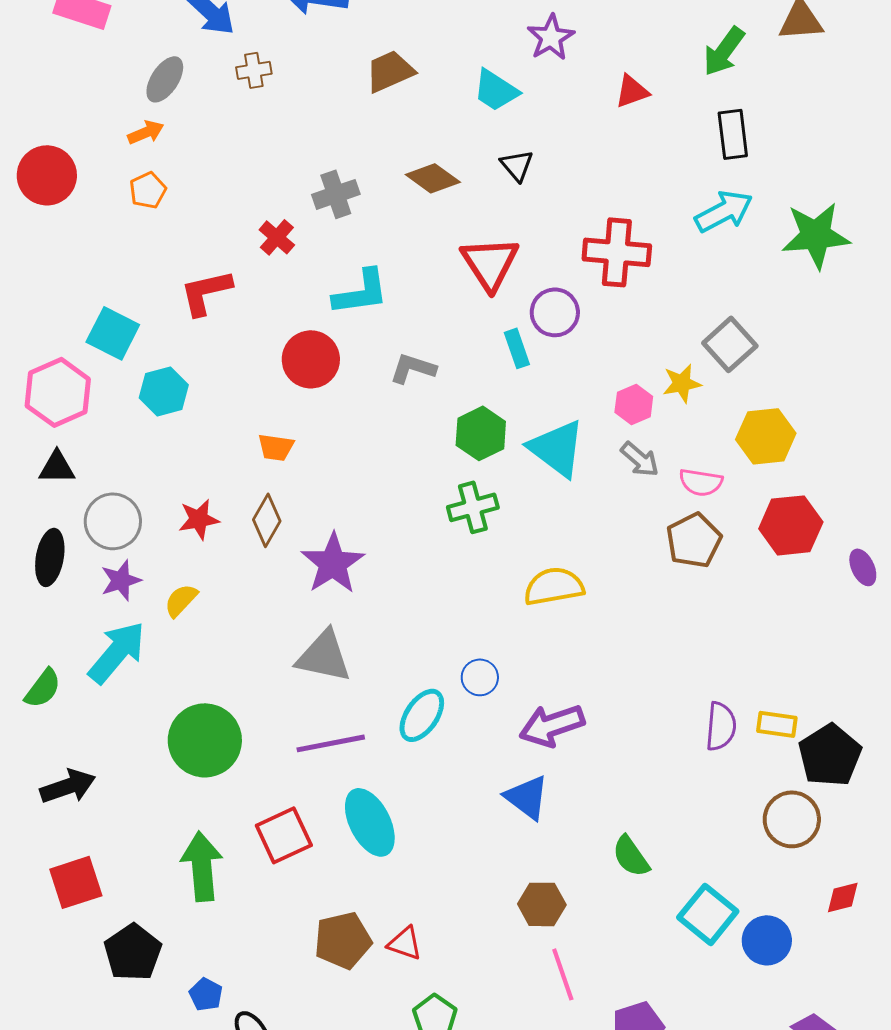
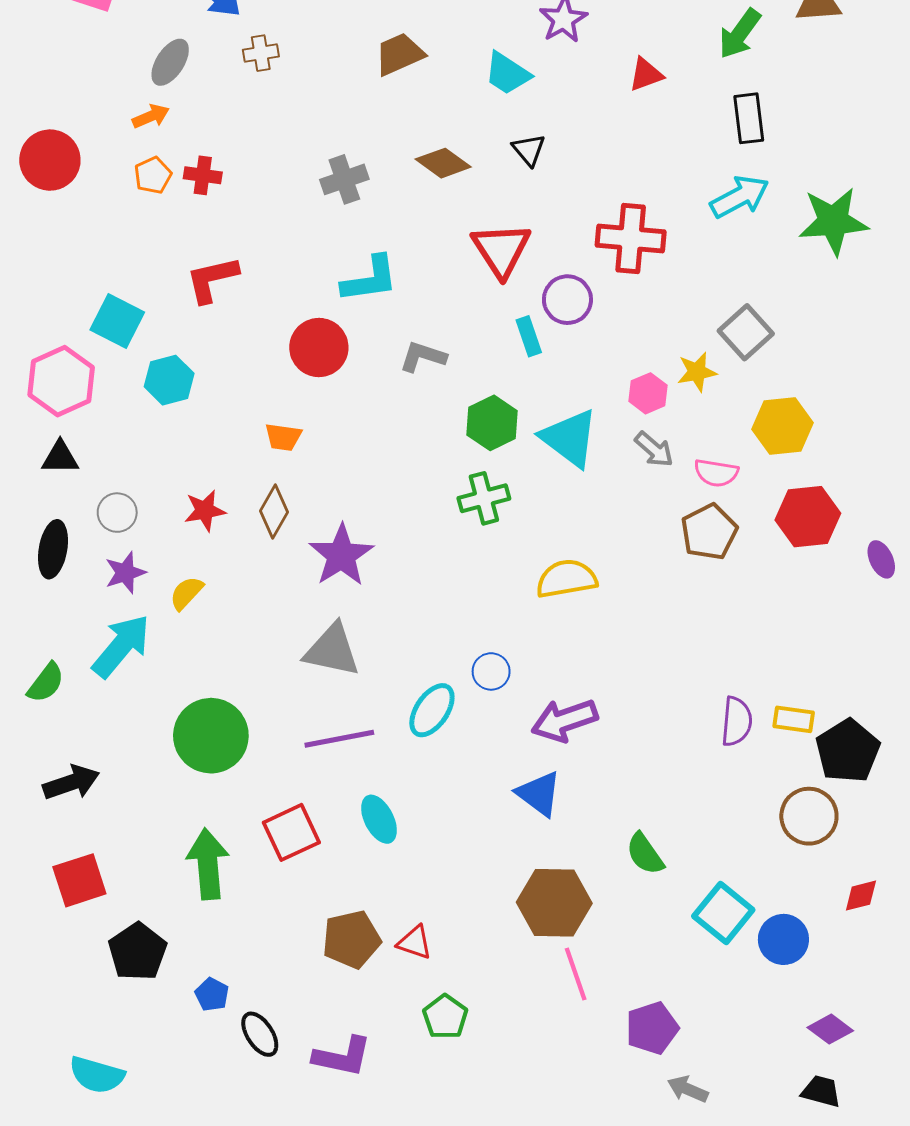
red cross: (277, 237) -> (203, 175), moved, turned -33
gray circle: (113, 521) -> (117, 513), size x0.7
cyan ellipse: (370, 822) -> (379, 819), size x0.7
brown hexagon: (542, 904) -> (554, 903), size x1.5

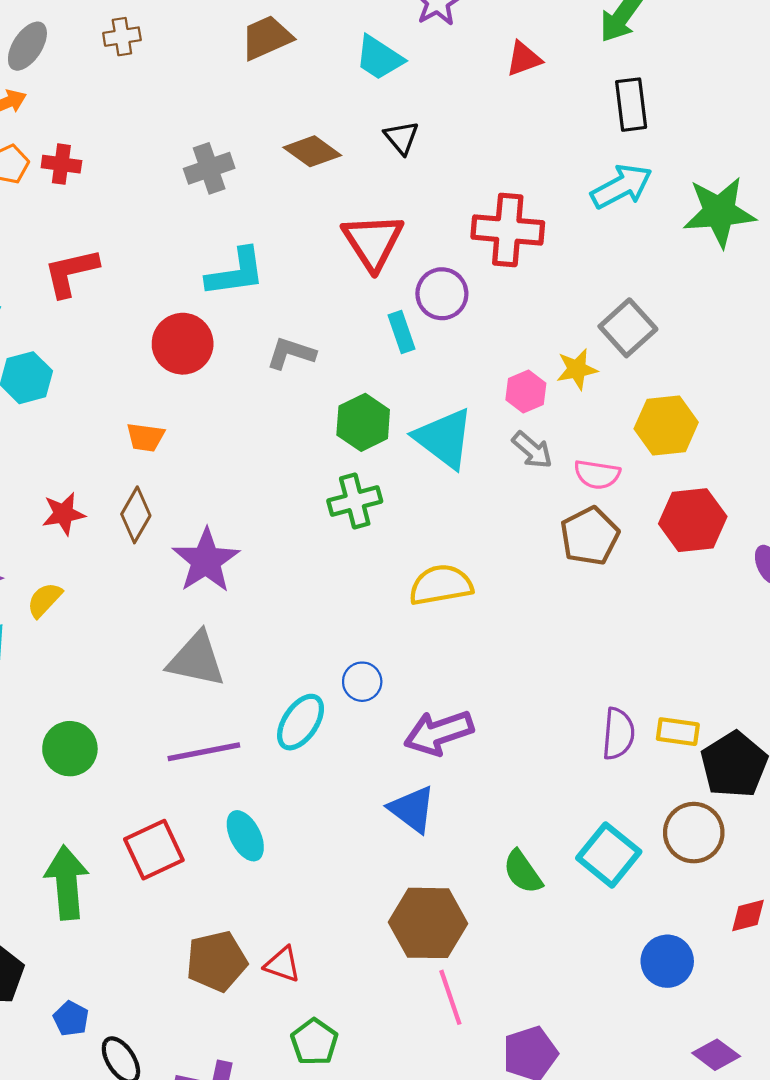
green circle: (211, 736) -> (70, 749), size x0.7
cyan square: (723, 913) -> (609, 855), moved

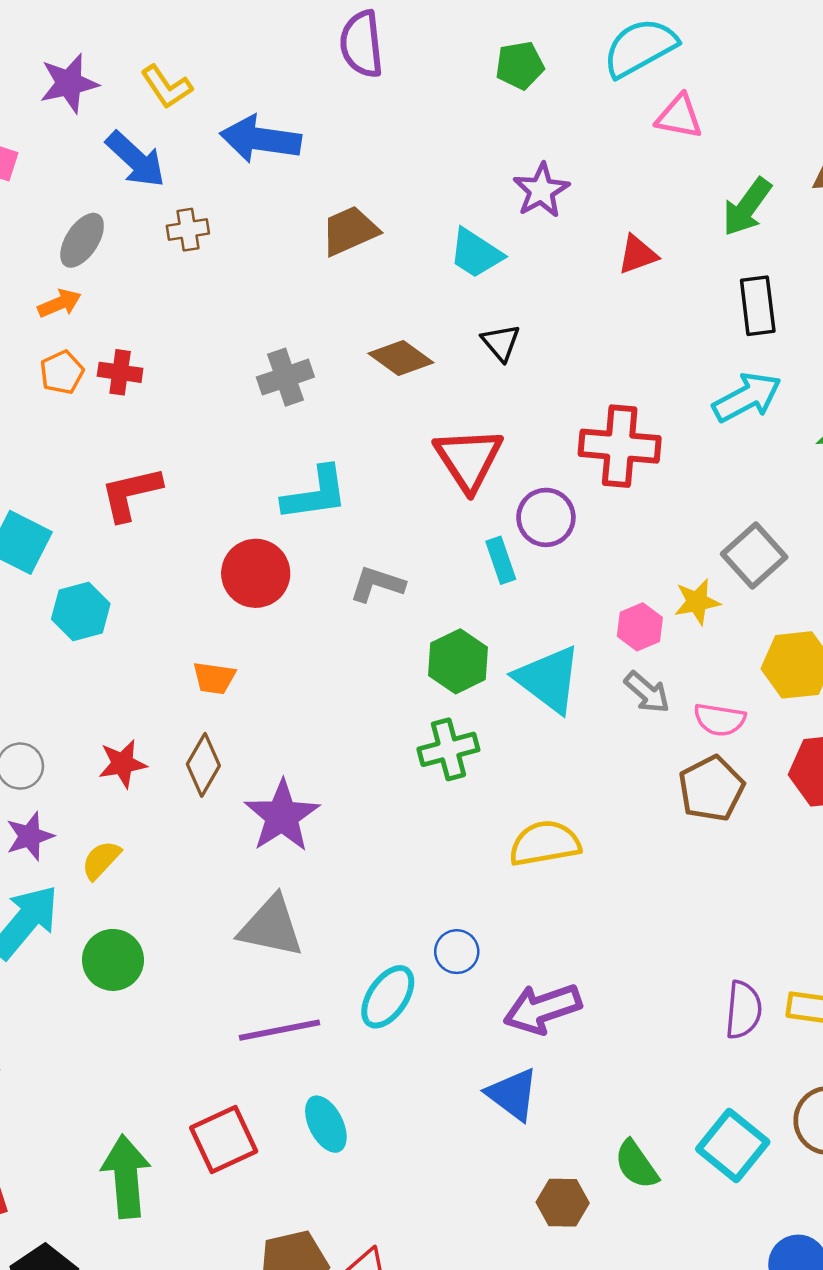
green circle: (70, 749) -> (113, 960), moved
brown hexagon: (428, 923) -> (563, 1203), moved, size x0.6

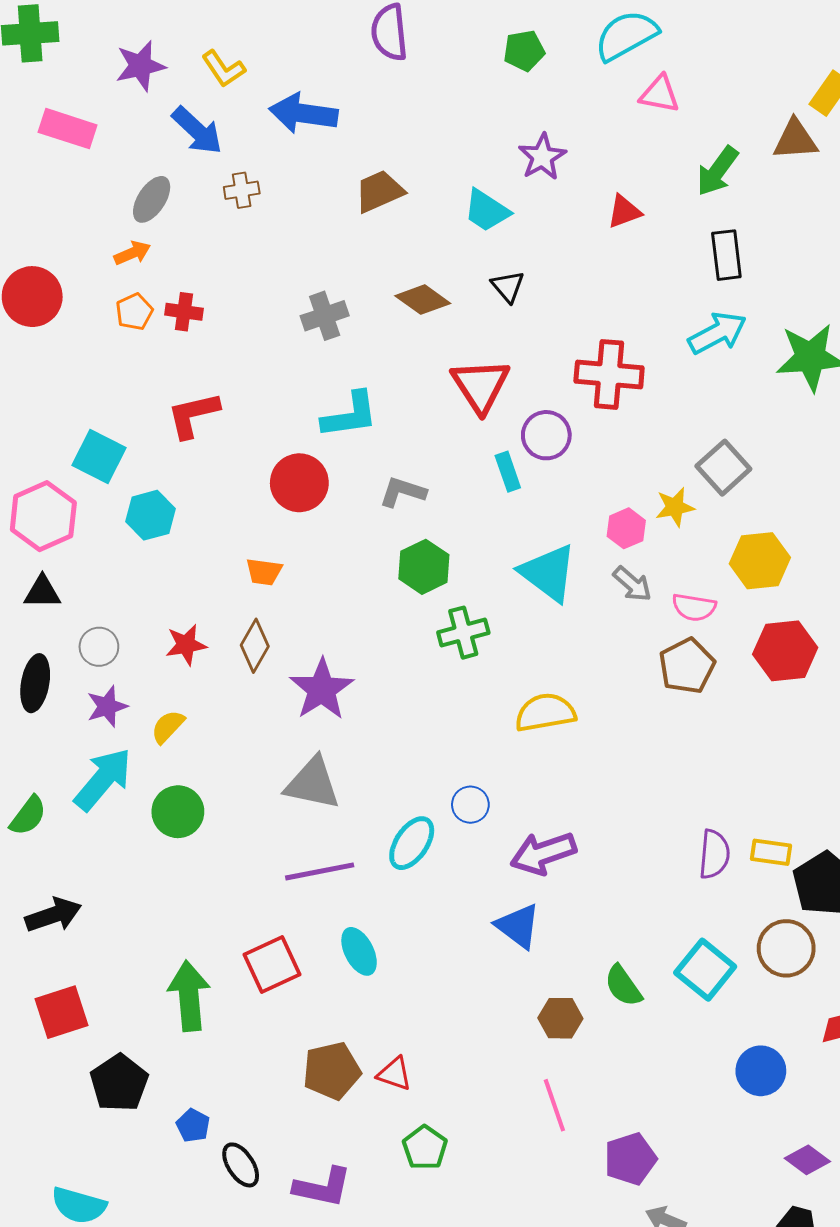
green hexagon: (458, 661) -> (424, 567), moved

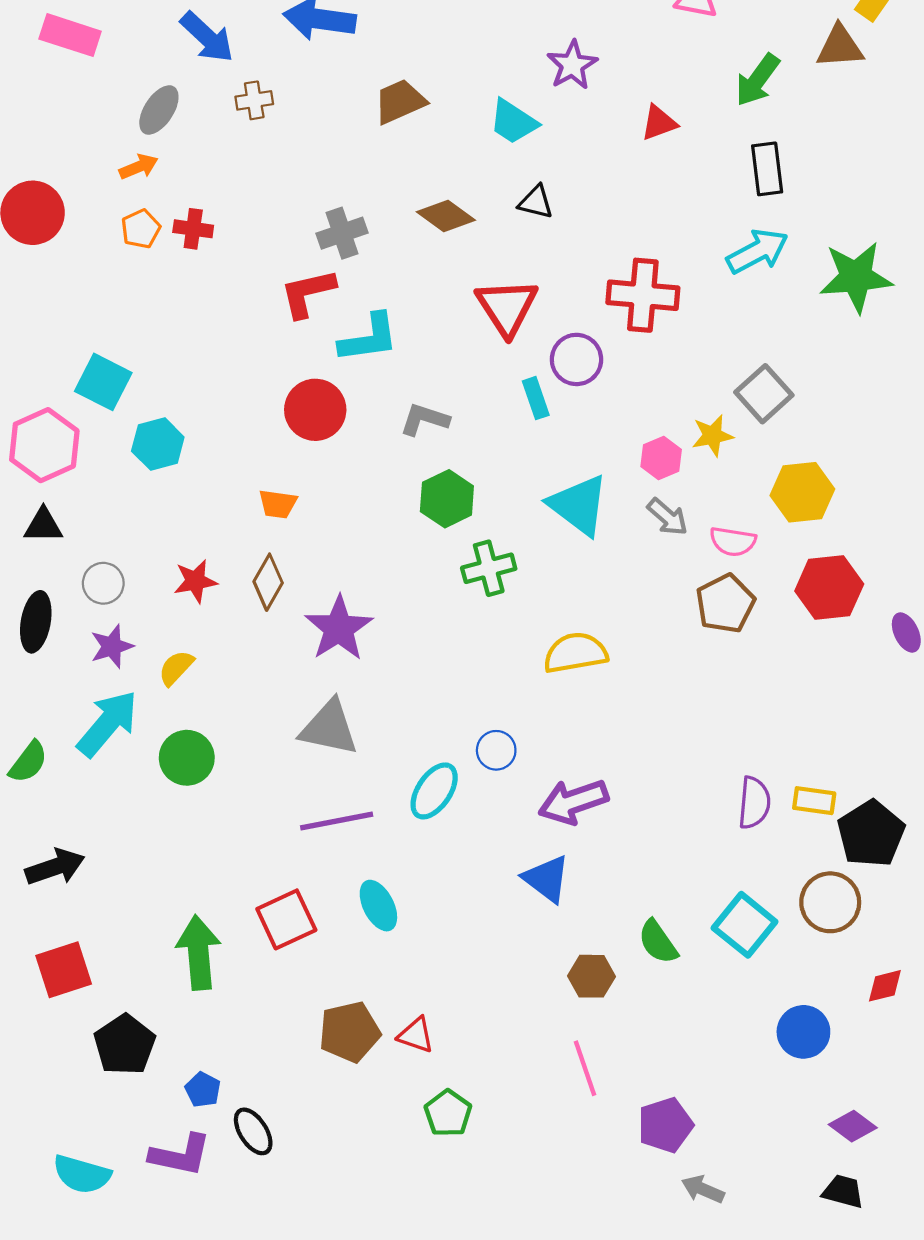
black triangle: (508, 286) -> (536, 202), turned -36
red L-shape: (193, 415) -> (308, 293), moved
purple L-shape: (323, 1187) -> (180, 1155), moved

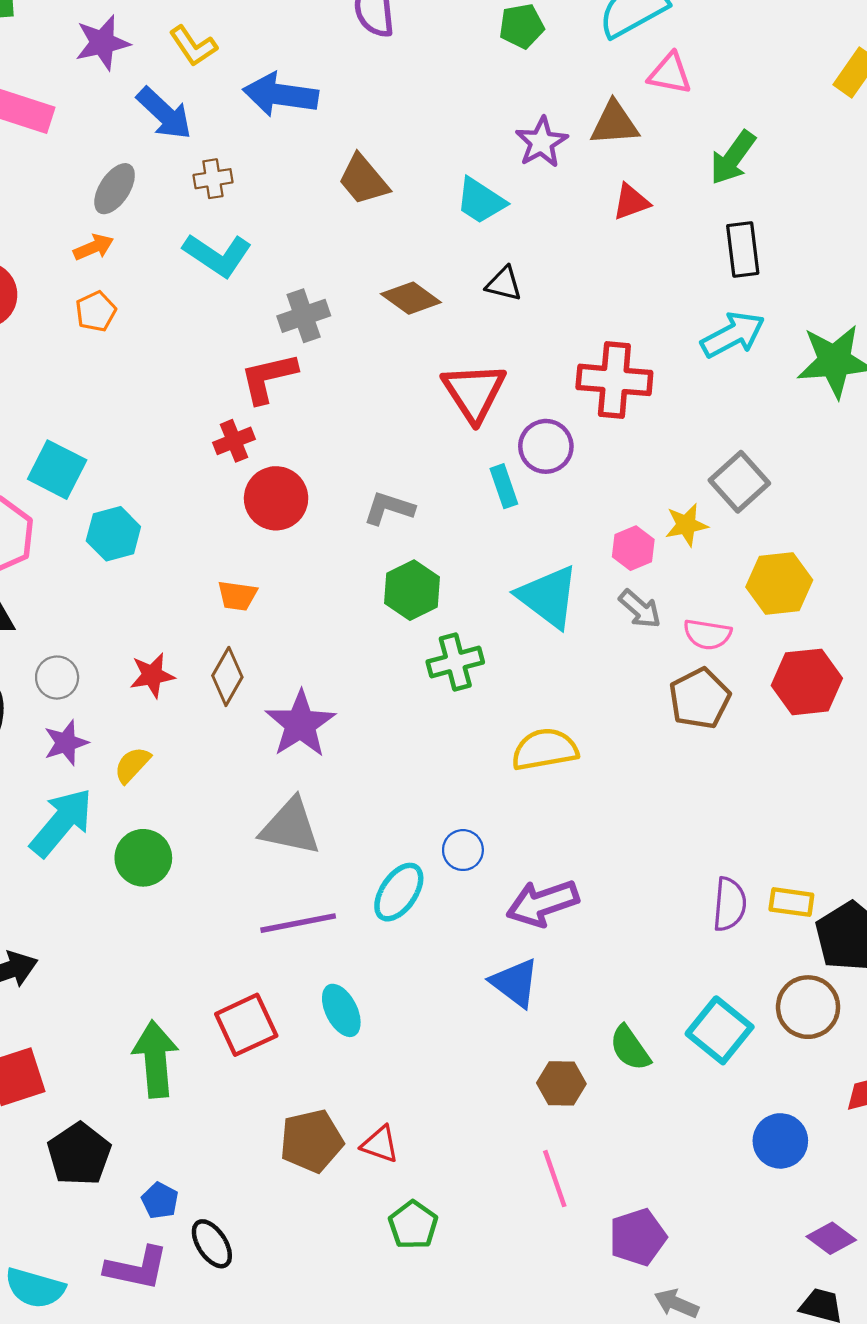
brown triangle: (840, 47) -> (614, 123), moved
brown trapezoid: (400, 101) -> (363, 180), turned -106
red cross: (193, 229) -> (234, 441), moved, turned -30
cyan L-shape: (369, 338) -> (217, 255), moved, turned 42

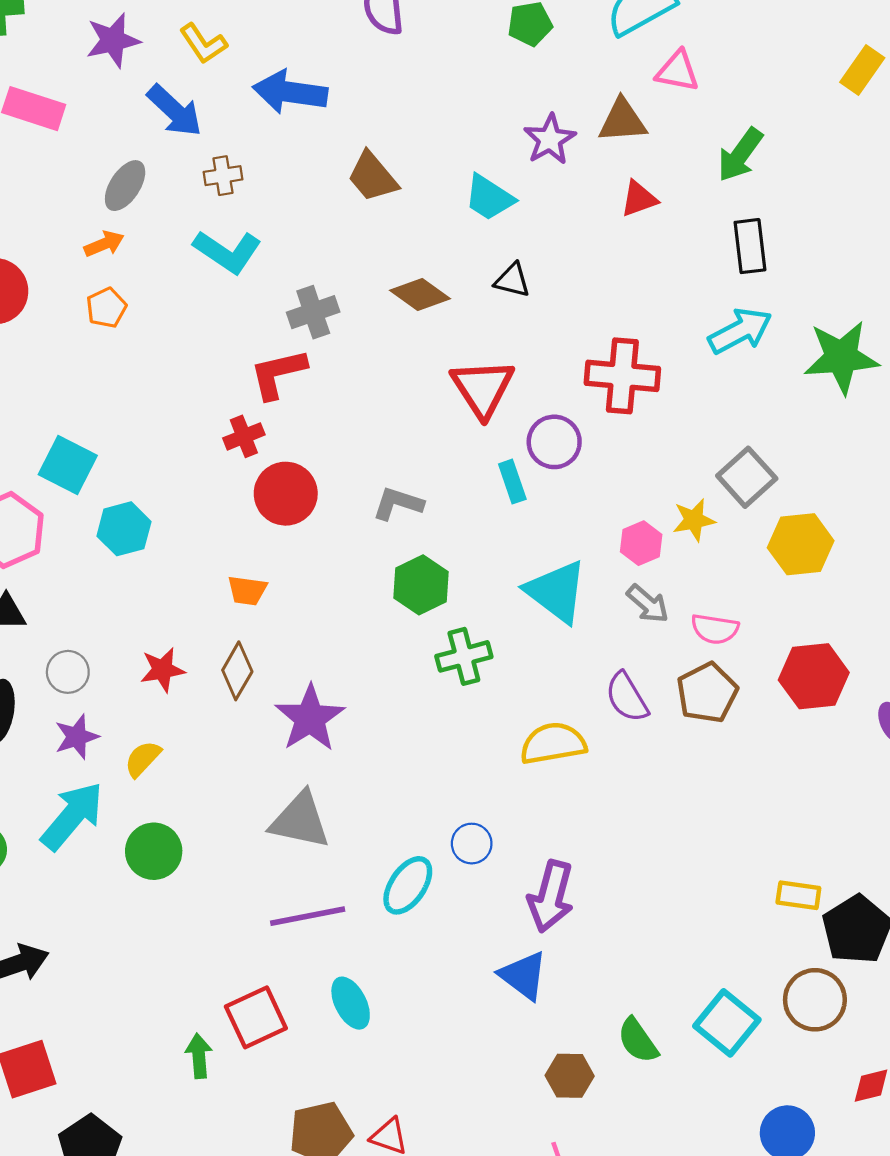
yellow hexagon: (779, 583) -> (801, 544), moved
purple arrow: (543, 903) -> (551, 896), turned -56
purple semicircle: (729, 904) -> (627, 697), moved, turned 144
green arrow: (155, 1059) -> (199, 1056), moved, size x0.6

